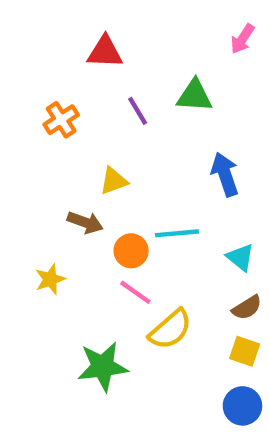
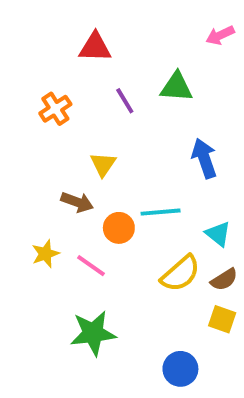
pink arrow: (242, 39) -> (220, 35), turned 32
yellow triangle: (114, 181) -> (103, 164), turned -36
pink line: (135, 292) -> (91, 266), moved
yellow semicircle: (170, 329) -> (180, 274), moved
blue circle: (242, 406) -> (180, 369), moved

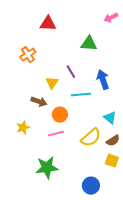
purple line: (125, 101) -> (71, 72), moved
cyan line: (161, 212) -> (81, 95), moved
pink line: (91, 266) -> (56, 134), moved, turned -49

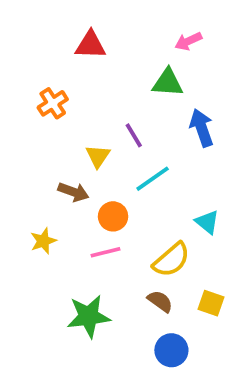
pink arrow: (111, 18) -> (188, 41), moved
blue arrow: (103, 80) -> (202, 128), moved
cyan line: (81, 95) -> (153, 179), turned -30
brown semicircle: (113, 141) -> (160, 301), moved, turned -112

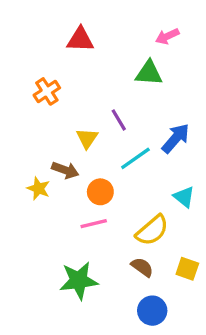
blue arrow: (202, 128) -> (176, 138), moved, turned 60
yellow star: (43, 241) -> (38, 188), moved, turned -30

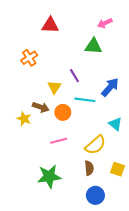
cyan line: (135, 158) -> (85, 100), turned 42
orange circle: (100, 192) -> (63, 112), moved
brown semicircle: (142, 267) -> (89, 168), turned 48

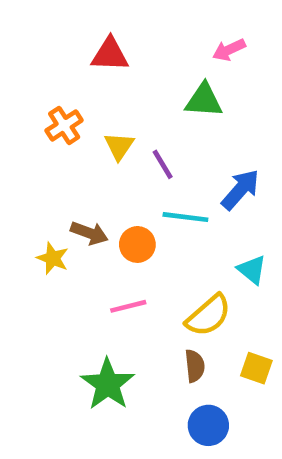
yellow triangle: (54, 87) -> (119, 146), moved
green star: (49, 176) -> (108, 384), turned -30

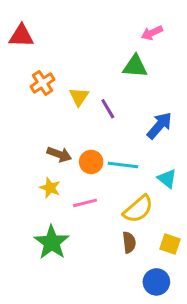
red triangle: (110, 54) -> (21, 36), moved
cyan line: (185, 217) -> (123, 165), moved
yellow star: (53, 258) -> (50, 188), moved
green star: (108, 384) -> (52, 242), moved
blue circle: (208, 425) -> (156, 282), moved

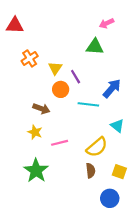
orange circle: (91, 162) -> (61, 89), moved
cyan line: (123, 165) -> (88, 104), moved

